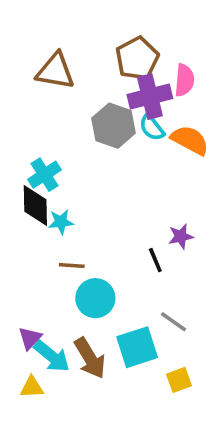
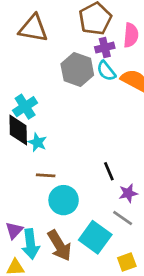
purple cross: (150, 97) -> (105, 48), size x0.6
cyan star: (61, 222) -> (37, 142), turned 30
purple star: (181, 236) -> (128, 193), moved
cyan square: (137, 347) -> (95, 237), turned -36
cyan arrow: (52, 356) -> (31, 244), turned 44

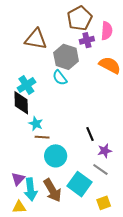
brown triangle: (33, 28) -> (36, 39), moved
cyan semicircle: (106, 71) -> (60, 78), moved
cyan star: (37, 142) -> (36, 124), moved

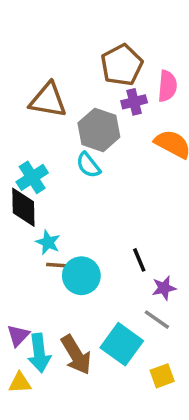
cyan circle: (56, 156) -> (81, 276), moved

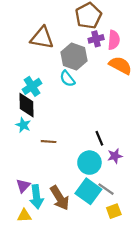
pink semicircle: (167, 86) -> (114, 40), moved
cyan star: (48, 242) -> (23, 125), moved
cyan circle: (81, 276) -> (89, 163), moved
gray line: (157, 320) -> (106, 189), moved

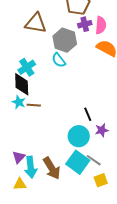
brown line: (49, 142) -> (34, 105), moved

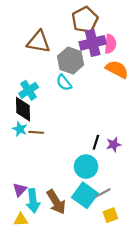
purple cross: (85, 24) -> (93, 43), size x1.6
black line: (88, 114) -> (96, 142), turned 40
purple star: (102, 130) -> (114, 144), moved
gray line: (94, 160) -> (103, 193), turned -63

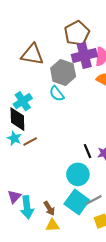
brown line: (36, 132) -> (30, 141), turned -32
black line: (96, 142) -> (87, 151), turned -40
brown arrow: (56, 202) -> (49, 208), size x0.6
yellow triangle: (21, 220) -> (52, 225), moved

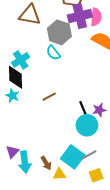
brown line: (30, 141) -> (49, 97), moved
cyan circle: (78, 174) -> (87, 125), moved
yellow triangle: (52, 225) -> (59, 174), moved

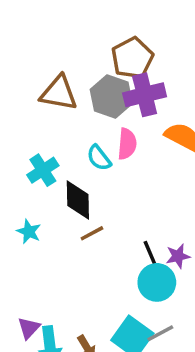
pink semicircle: (96, 17) -> (127, 144), moved
gray hexagon: (59, 32) -> (111, 97), moved
black diamond: (15, 77) -> (78, 200), moved

